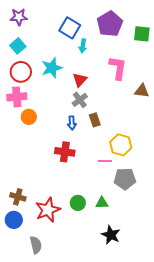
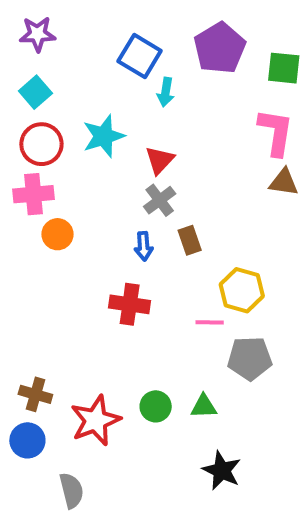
pink L-shape: (118, 68) -> (276, 132), moved

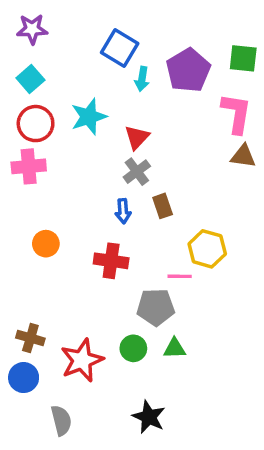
purple pentagon: (220, 48) -> (188, 70), moved
orange circle: (58, 234) -> (46, 244), moved
gray pentagon: (250, 358) -> (156, 307), moved
black star: (222, 470) -> (149, 417), moved

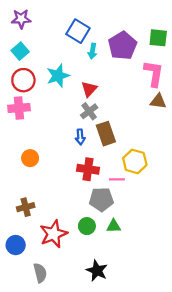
brown rectangle: (163, 206) -> (106, 134), size x1.5
red cross: (111, 261) -> (88, 169), moved
brown cross: (30, 338) -> (26, 207), moved, turned -30

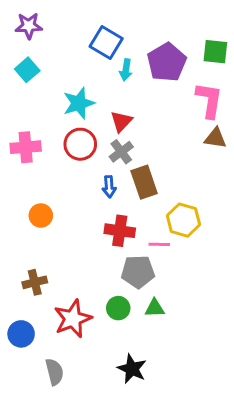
red circle: (23, 80) -> (80, 144), moved

